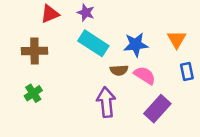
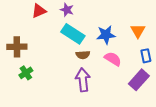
brown cross: (35, 51) -> (17, 47), moved
brown semicircle: (119, 70) -> (83, 55), moved
purple rectangle: (157, 109) -> (139, 80), moved

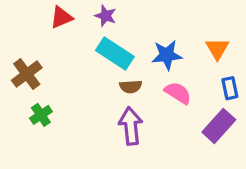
brown cross: (17, 47) -> (27, 74), turned -36

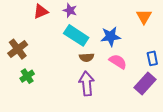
orange triangle: (217, 49) -> (144, 17), moved

